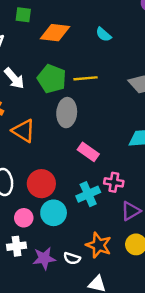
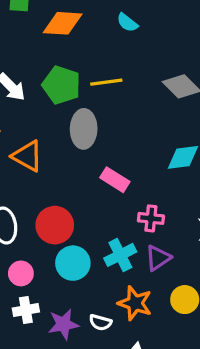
cyan cross: (88, 194) -> (120, 255), moved
purple triangle: (131, 211) -> (158, 258), moved
pink circle: (24, 218) -> (21, 273), moved

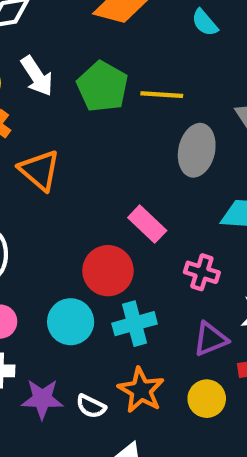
gray ellipse: (84, 129) -> (197, 150), moved
pink cross: (151, 218) -> (202, 272), moved
red circle: (55, 225) -> (108, 271), moved
purple triangle: (158, 258) -> (210, 339), moved

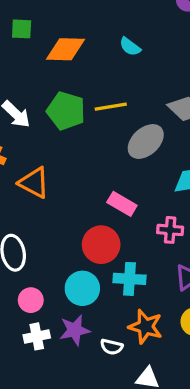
gray ellipse: (197, 150) -> (146, 141), turned 48
cyan cross: (135, 324) -> (130, 279), turned 32
purple star: (42, 399) -> (75, 330), moved

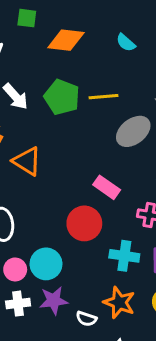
cyan cross: (130, 279) -> (124, 256), moved
cyan circle: (82, 288) -> (46, 264), moved

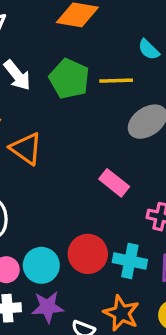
cyan semicircle: (126, 43) -> (149, 50), moved
red circle: (84, 223) -> (88, 254), moved

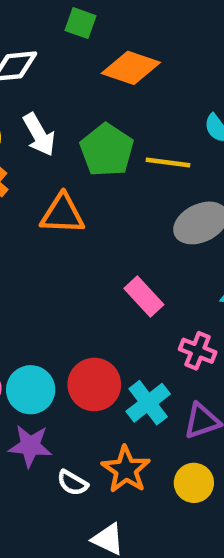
orange triangle: (26, 149) -> (62, 214), moved, turned -42
cyan cross: (130, 261) -> (148, 403), turned 32

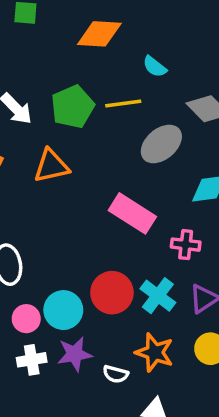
orange diamond: (131, 68) -> (99, 34), moved
green pentagon: (107, 150) -> (73, 107), turned 30
pink rectangle: (144, 297) -> (132, 213), size x1.4

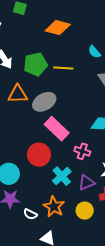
cyan semicircle: (155, 67) -> (94, 52), moved
gray ellipse: (161, 144) -> (44, 102), moved
red circle: (112, 293) -> (39, 155), moved

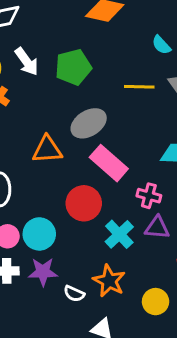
yellow line: (63, 68) -> (139, 87), moved
orange triangle: (18, 94) -> (47, 150), moved
purple triangle: (86, 183) -> (157, 228), moved, turned 30
yellow circle: (85, 211) -> (156, 302), moved

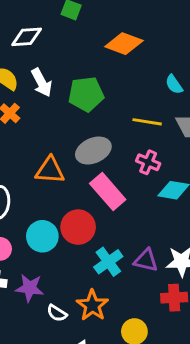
pink cross: (149, 196) -> (148, 162), moved
cyan circle: (39, 234) -> (42, 236), moved

